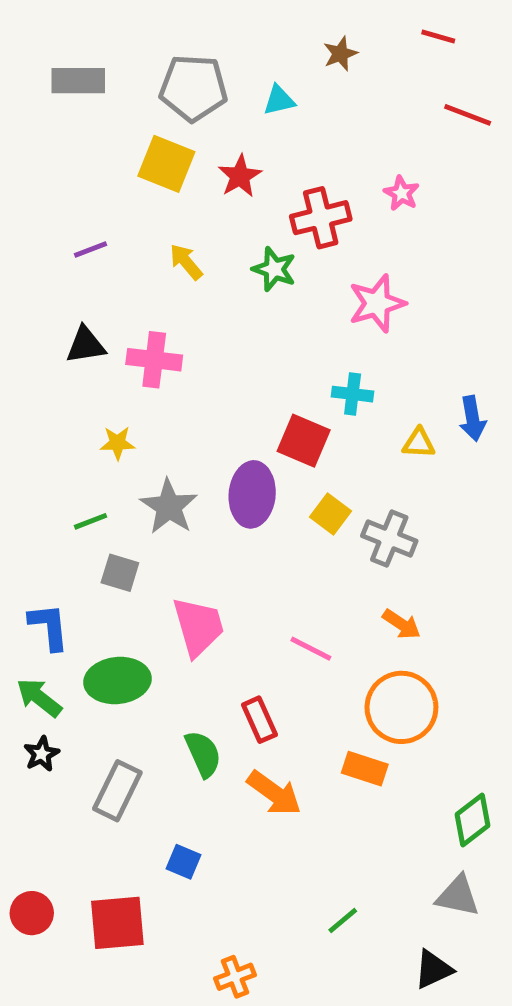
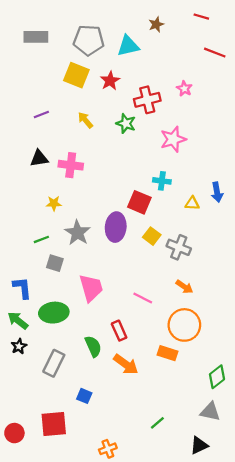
cyan triangle: (279, 100) -> (128, 46), size x1.5
red circle: (32, 913) -> (14, 433), moved

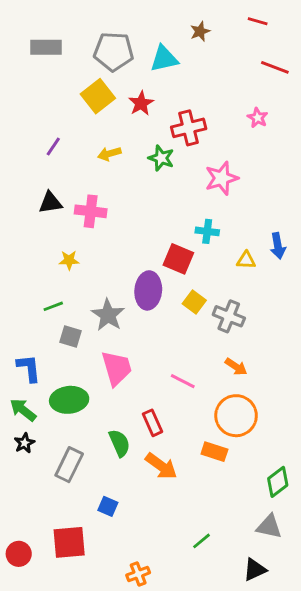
yellow square: (76, 75) -> (98, 96), turned 30
pink star: (184, 89) -> (258, 118), moved
purple line: (41, 114) -> (53, 147), turned -35
yellow arrow: (85, 120) -> (109, 154), turned -66
gray star: (77, 233) -> (108, 315), moved

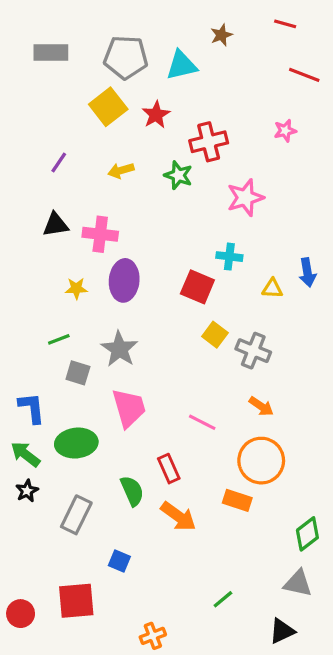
pink star: (258, 118) -> (285, 131), turned 30
purple ellipse: (148, 290) -> (124, 280), moved

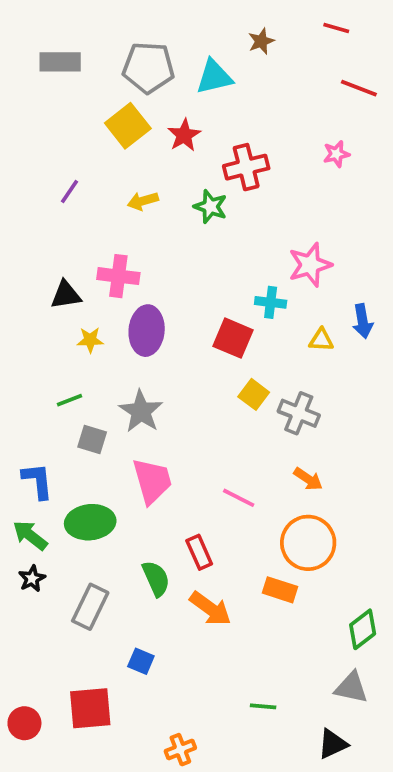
pink star: (245, 198) -> (310, 265), moved
black triangle: (56, 225) -> (66, 295), moved
green line: (223, 599) -> (263, 706), turned 45

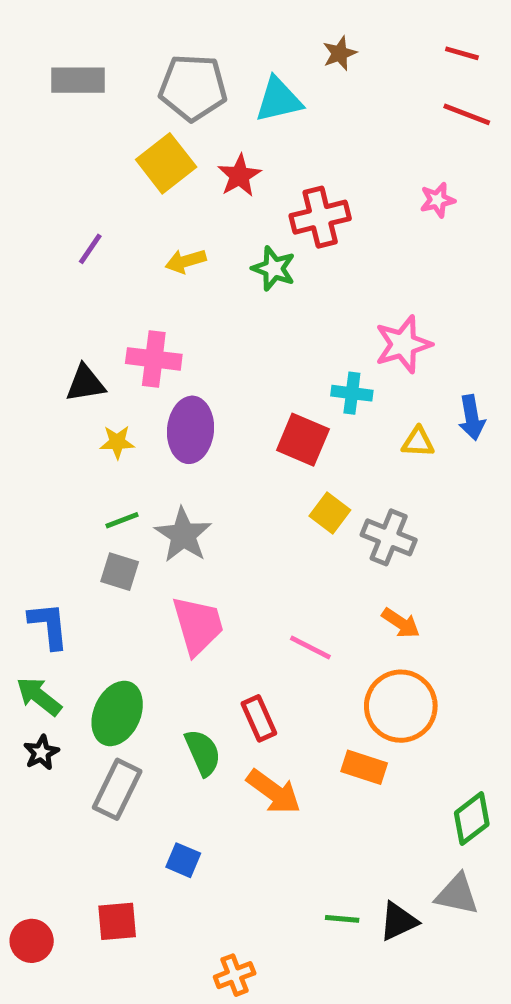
red line: (336, 28) -> (462, 53), moved
green line: (70, 400) -> (122, 520), moved
green ellipse: (90, 522) -> (117, 713), moved, turned -60
red square: (90, 708) -> (117, 921), size x0.7
black triangle: (333, 744) -> (398, 921), moved

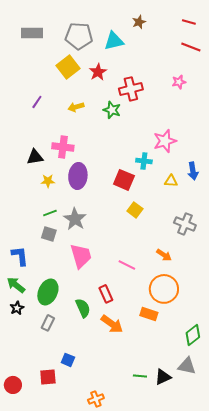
gray cross: (389, 537) -> (185, 224), moved
gray rectangle: (117, 789) -> (48, 323), size x0.7
blue square: (183, 860) -> (68, 360), moved

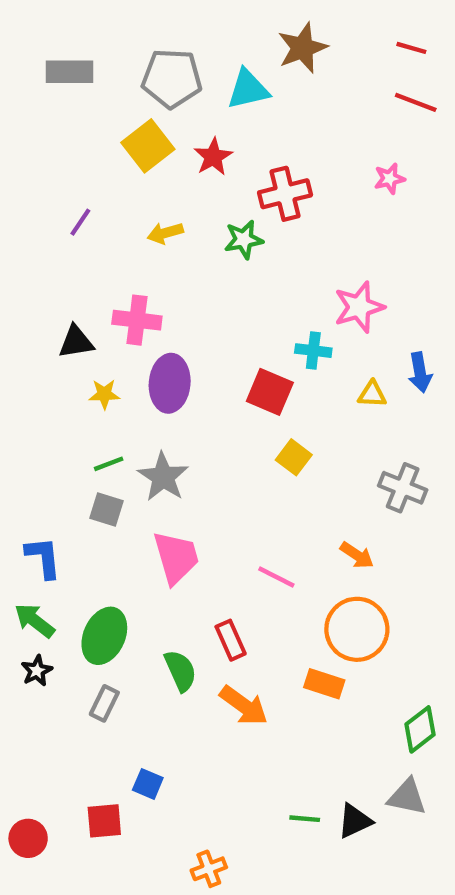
brown star: (139, 22) -> (302, 48), size x1.6
green star: (112, 110) -> (244, 240), turned -30

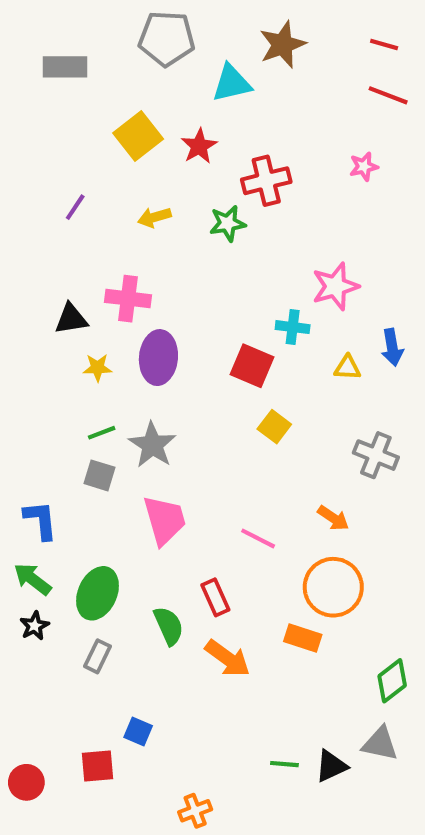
gray pentagon: (172, 78) -> (167, 38), moved

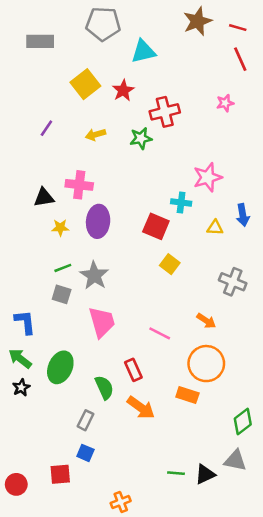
brown star: (282, 45) -> (197, 21), moved
red line: (388, 95) -> (240, 59), turned 45
gray rectangle: (98, 656) -> (85, 420), moved

